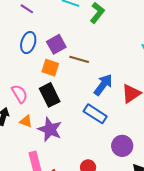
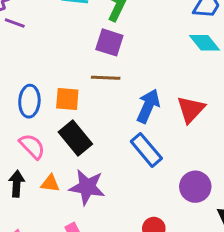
blue ellipse: (28, 43) -> (29, 101), moved
purple square: (56, 44) -> (109, 42), moved, turned -30
blue rectangle: (95, 114) -> (146, 150), turned 30

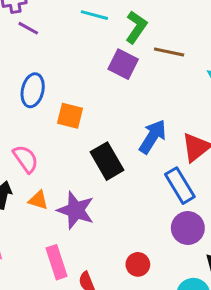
brown line: (106, 78) -> (169, 52), moved
blue ellipse: (29, 101) -> (33, 90), moved
black rectangle: (75, 138) -> (107, 161), moved
blue rectangle: (146, 150) -> (180, 186), moved

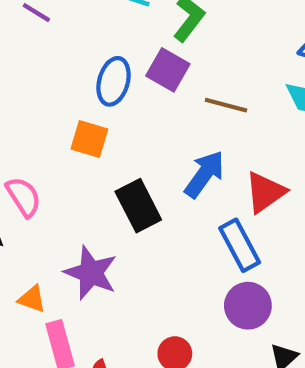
brown line: (169, 52) -> (226, 105), moved
blue ellipse: (33, 90) -> (114, 81), moved
orange triangle: (38, 200) -> (32, 299), moved

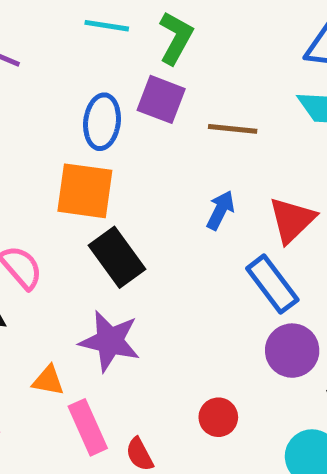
orange square: (89, 139) -> (85, 191), size x1.4
blue arrow: (204, 174) -> (220, 210), size x0.7
black rectangle: (138, 206) -> (117, 257), moved

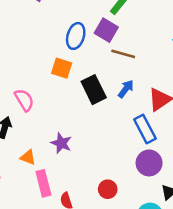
brown line: (233, 129) -> (123, 54), moved
orange square: (85, 191) -> (62, 68), size x0.7
black rectangle: (117, 257) -> (94, 90), moved
purple star: (110, 341) -> (61, 143), size x0.7

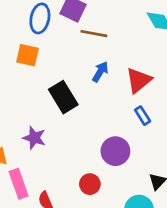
black rectangle: (94, 90) -> (63, 97), moved
blue rectangle: (145, 129) -> (143, 116), moved, size x0.6
purple circle: (149, 163) -> (115, 151), moved

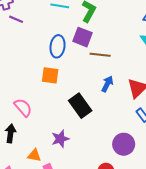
purple star: (34, 138) -> (60, 139), turned -30

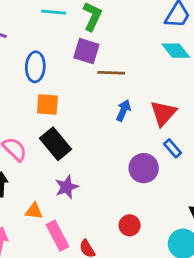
blue ellipse: (58, 46) -> (35, 67), moved
black rectangle: (80, 106) -> (55, 144), moved
purple circle: (124, 144) -> (144, 168), moved

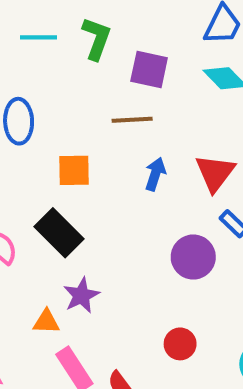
purple square: (86, 51) -> (149, 70), moved
orange square: (47, 104) -> (74, 170), moved
orange triangle: (34, 211) -> (46, 322), moved

